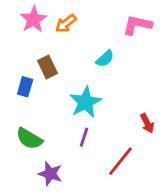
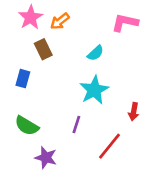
brown rectangle: (47, 67) -> (43, 49), moved
cyan star: (85, 102) -> (94, 90), moved
red arrow: (147, 123) -> (134, 112), turned 36

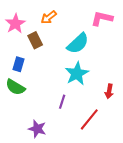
pink star: (31, 17) -> (15, 24), moved
cyan semicircle: (95, 53) -> (78, 43), size x1.6
green semicircle: (27, 126) -> (15, 87), moved

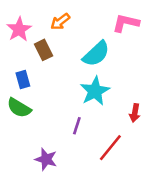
blue rectangle: (18, 64) -> (23, 79), turned -32

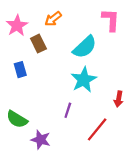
pink L-shape: (126, 23) -> (111, 20), turned 80
green semicircle: (19, 108) -> (17, 119), moved

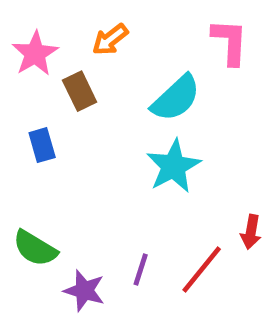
red arrow: (119, 99) -> (251, 232), moved
purple line: (68, 110) -> (141, 269), moved

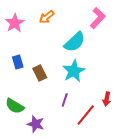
pink L-shape: (230, 42) -> (98, 18), turned 40
brown rectangle: (80, 91) -> (40, 73), moved
purple line: (141, 269) -> (65, 100), moved

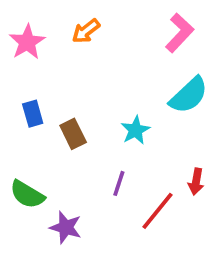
cyan semicircle: (75, 42) -> (189, 95), moved
cyan star: (74, 71) -> (135, 130), size x0.7

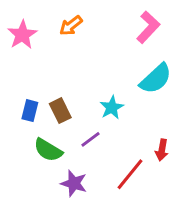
blue rectangle: (33, 114) -> (30, 111), moved, turned 30
purple line: (119, 183) -> (91, 139), moved, turned 35
green semicircle: (27, 194) -> (48, 150), moved
purple star: (66, 227) -> (74, 183), moved

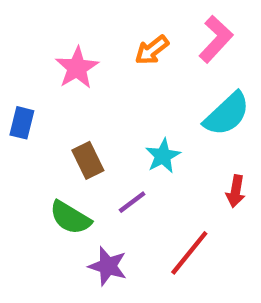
orange arrow: (71, 26) -> (152, 50), moved
pink star: (22, 35) -> (77, 68), moved
blue rectangle: (30, 111) -> (22, 123), moved
red arrow: (162, 150) -> (236, 191), moved

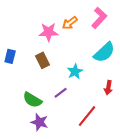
pink star: (77, 68) -> (49, 32), moved, turned 30
brown rectangle: (88, 160) -> (42, 60), moved
purple star: (108, 266) -> (39, 122), moved

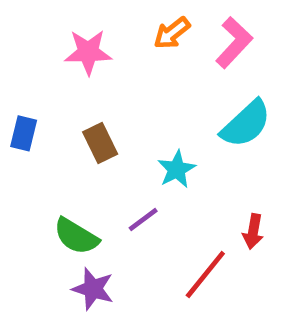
orange arrow: (70, 23) -> (172, 33), moved
pink star: (49, 32) -> (88, 52), moved
red arrow: (108, 88) -> (253, 231), moved

